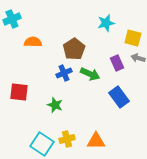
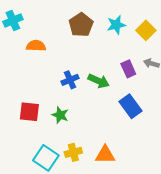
yellow square: (133, 38) -> (146, 30), moved, turned 30
brown pentagon: (74, 49) -> (81, 25), moved
red square: (19, 92) -> (29, 112), moved

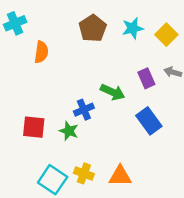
orange semicircle: (36, 46) -> (41, 52), turned 96
blue cross: (70, 80) -> (84, 110), moved
yellow cross: (73, 152) -> (84, 173), turned 35

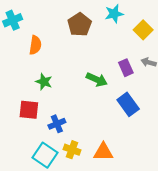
cyan star: (133, 28) -> (114, 14), moved
blue cross: (84, 110) -> (57, 124), moved
green star: (69, 131) -> (44, 82), moved

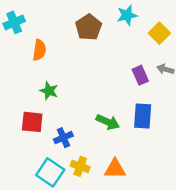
green arrow: (97, 80) -> (108, 122), moved
blue rectangle: (128, 104) -> (143, 116), turned 40

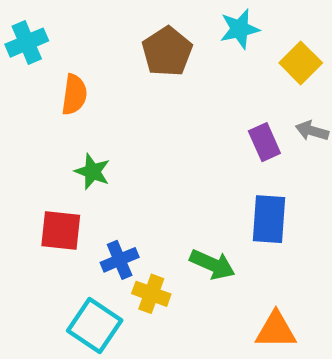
green arrow: (108, 122) -> (212, 264), moved
yellow cross: (80, 166) -> (151, 294), moved
orange triangle: (115, 169) -> (276, 330), moved

